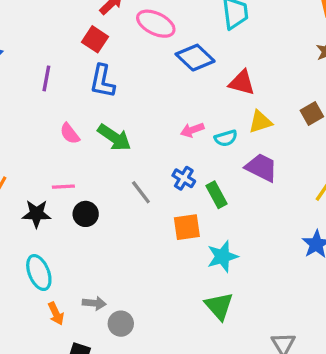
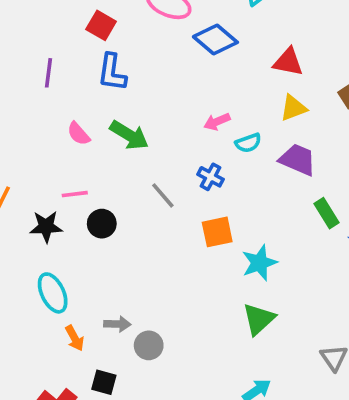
red triangle: (242, 83) -> (288, 62), moved
cyan semicircle: (226, 138) -> (248, 143), moved
green rectangle: (217, 195) -> (327, 213), moved
green triangle: (219, 306) -> (259, 319), turned 32

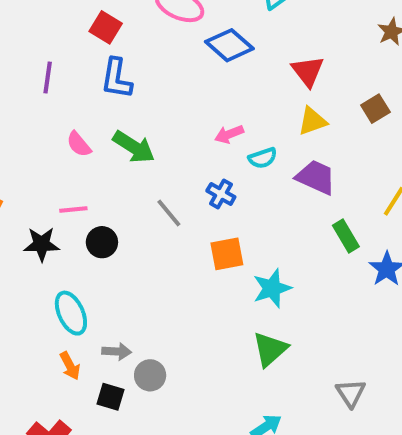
red triangle: (288, 62) -> (308, 71), turned 40
cyan ellipse: (53, 293) -> (71, 313), moved
black square: (104, 382) -> (110, 397), moved

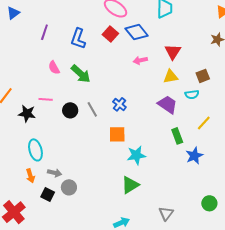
red square: (106, 27) -> (110, 34), moved
pink arrow: (229, 134) -> (140, 60), moved
cyan semicircle: (263, 158) -> (192, 94), moved
black circle: (102, 242) -> (70, 110), moved

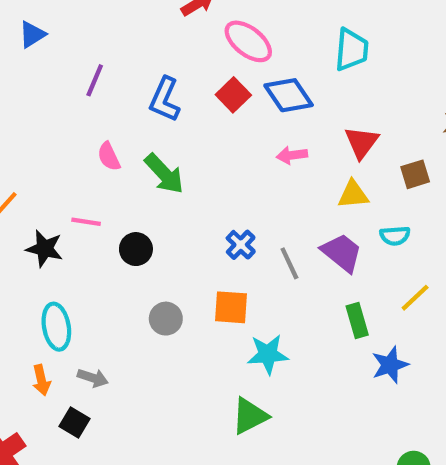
brown square: (203, 76) -> (415, 174), moved
gray line: (92, 109) -> (289, 263), moved
gray circle: (69, 187) -> (166, 319), moved

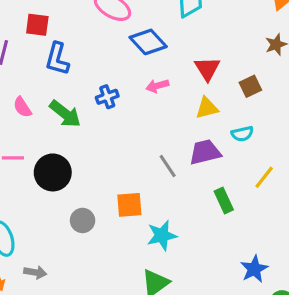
red square: (233, 95) -> (37, 25), moved, turned -30
blue cross: (241, 245) -> (107, 97), moved, turned 35
black circle: (136, 249) -> (53, 172), size x1.5
purple trapezoid: (342, 253) -> (205, 152), turned -44
blue star: (390, 365) -> (254, 269), moved

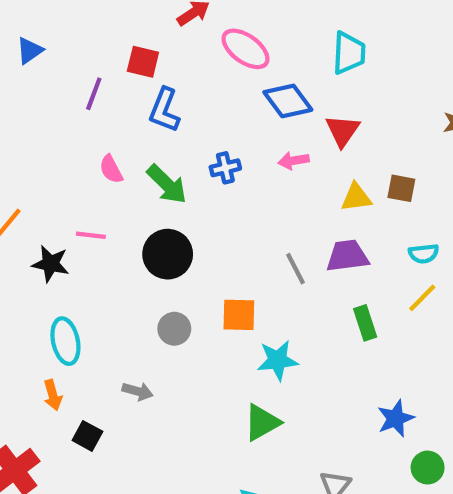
red triangle: (207, 69) -> (343, 131), moved
brown square: (250, 86) -> (401, 188), moved, turned 30
cyan semicircle: (242, 134) -> (424, 254), moved
black circle: (53, 172) -> (168, 254), moved
gray arrow: (35, 272) -> (138, 391), moved

